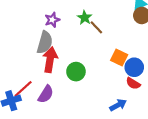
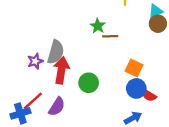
purple star: (52, 20) -> (35, 61), moved
brown line: (96, 27) -> (110, 36), turned -48
blue circle: (134, 67) -> (136, 88), moved

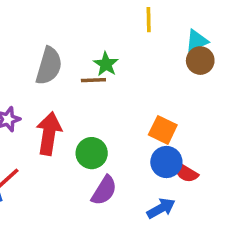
brown line: (110, 36) -> (93, 80), moved
gray semicircle: (56, 52) -> (49, 66), moved
purple semicircle: (57, 107) -> (104, 190), moved

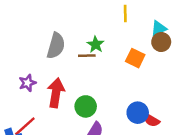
orange square: (163, 130) -> (135, 58), moved

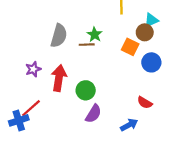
brown circle: (161, 42) -> (145, 32), moved
blue circle: (138, 113) -> (151, 62), moved

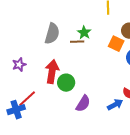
purple star: (33, 69) -> (19, 65), moved
green circle: (86, 90) -> (66, 83), moved
blue arrow: (129, 125) -> (115, 105), moved

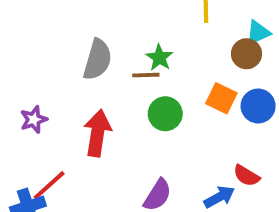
orange square: (116, 44) -> (221, 98), moved
green circle: (66, 83) -> (165, 114), moved

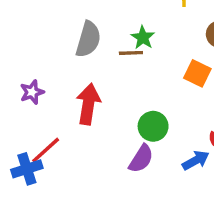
green circle: (165, 114) -> (153, 126), moved

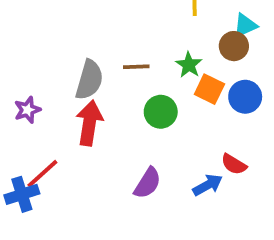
green star: (143, 38) -> (189, 65), moved
gray semicircle: (88, 39) -> (89, 80), moved
green circle: (153, 126) -> (161, 112), moved

